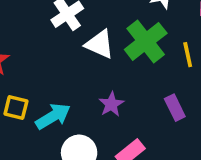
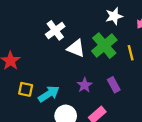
purple rectangle: (175, 108) -> (114, 85), moved

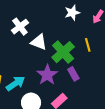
green cross: (104, 46) -> (63, 52), moved
purple star: (85, 85) -> (47, 75), size x1.5

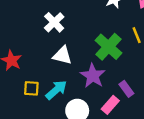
white triangle: (39, 42) -> (62, 55), moved
purple rectangle: (73, 74) -> (126, 89), moved

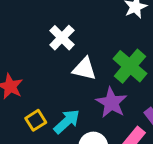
white triangle: (62, 55) -> (84, 69), moved
yellow square: (31, 88) -> (36, 120), turned -35

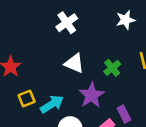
white cross: (62, 38) -> (67, 23), moved
green cross: (130, 66) -> (112, 68), size x0.6

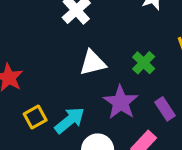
white triangle: (74, 63) -> (93, 63), turned -30
purple rectangle: (124, 114) -> (165, 109), moved

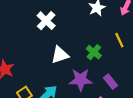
purple star: (121, 102) -> (81, 80), turned -30

